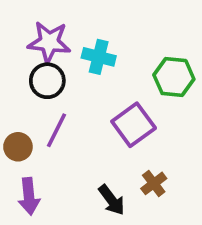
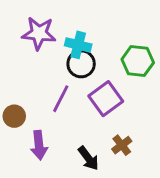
black circle: (47, 81) -> (81, 64), moved
purple line: (56, 130) -> (61, 99), moved
purple arrow: (29, 196) -> (39, 145), moved

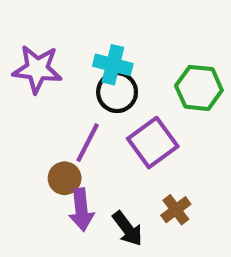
purple star: (39, 33) -> (37, 69), moved
brown circle: (14, 116) -> (65, 178), moved
purple arrow: (39, 145) -> (81, 210), moved

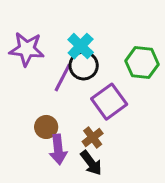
cyan cross: (113, 65) -> (81, 46), turned 30
purple line: (88, 143) -> (63, 78), moved
brown cross: (176, 210) -> (93, 137), moved

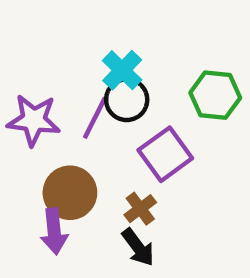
purple star: (27, 49) -> (34, 120), moved
brown circle: (46, 127) -> (70, 193), size x1.5
purple arrow: (58, 149) -> (54, 231), moved

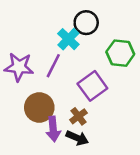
black circle: (127, 100) -> (86, 23), moved
purple arrow: (54, 231) -> (53, 129), moved
black arrow: (138, 247) -> (77, 138), turned -30

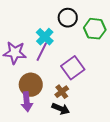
cyan cross: (68, 39) -> (45, 37), moved
green hexagon: (120, 53) -> (95, 29), moved
purple arrow: (53, 129) -> (27, 102), moved

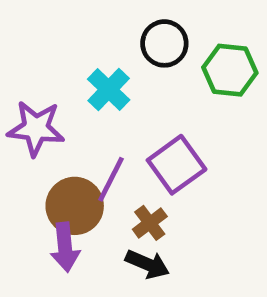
purple line: (42, 52) -> (111, 179), moved

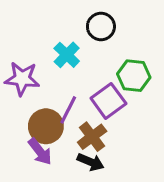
green hexagon: (230, 70) -> (134, 76), moved
brown cross: (150, 223) -> (92, 137), size x1.4
purple arrow: (65, 247) -> (40, 152), turned -32

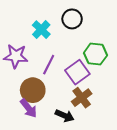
cyan cross: (67, 55) -> (41, 30), moved
purple line: (68, 110) -> (49, 65), moved
brown cross: (92, 137) -> (82, 98), moved

